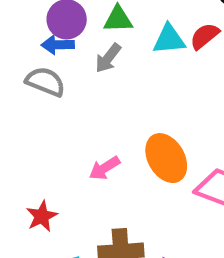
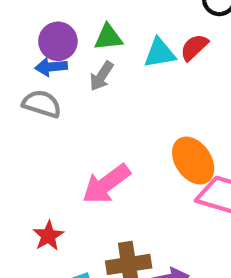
orange ellipse: (166, 158) -> (193, 161), moved
pink arrow: (104, 168) -> (106, 184), size x1.6

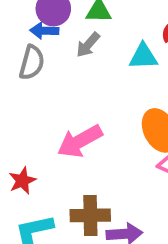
cyan triangle: (160, 53) -> (143, 56), moved
gray semicircle: (42, 104) -> (32, 63), turned 80

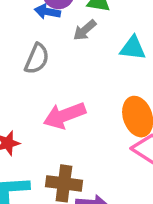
gray semicircle: (32, 63) -> (37, 59), moved

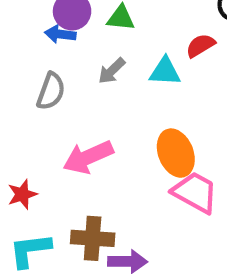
gray arrow: (85, 30) -> (112, 71), moved

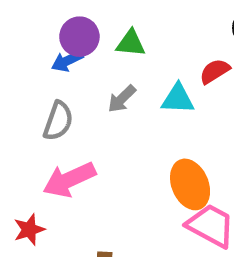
blue arrow: (60, 34) -> (67, 61), turned -32
pink arrow: (88, 157) -> (69, 180), moved

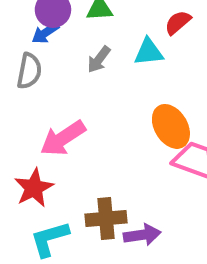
gray semicircle: (58, 121) -> (29, 71), moved
red star: (29, 230) -> (34, 188), size x1.4

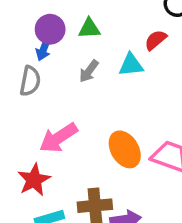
blue arrow: (45, 33) -> (44, 49), turned -35
orange ellipse: (171, 126) -> (125, 149), moved

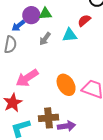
purple circle: (50, 29) -> (31, 15), moved
blue arrow: (44, 49) -> (18, 26), turned 32

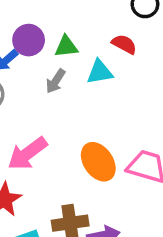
green triangle: (45, 14) -> (66, 47), moved
red semicircle: (84, 20) -> (124, 44), turned 72

